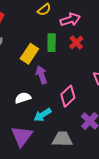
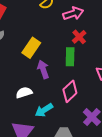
green rectangle: (52, 43) -> (70, 57), moved

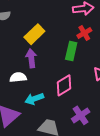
purple arrow: (43, 69) -> (31, 58), moved

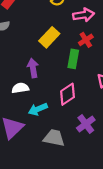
yellow rectangle: (34, 34) -> (49, 37), moved

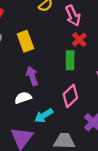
pink arrow: (84, 15) -> (73, 16), turned 84
yellow rectangle: (49, 37) -> (25, 41), moved, turned -54

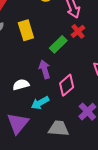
green rectangle: (70, 60) -> (58, 44), moved, turned 42
purple arrow: (32, 76) -> (45, 69), moved

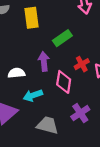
red cross: (78, 31) -> (82, 64), moved
pink diamond: (67, 85) -> (64, 82), turned -50

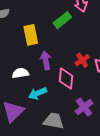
yellow rectangle: (32, 18) -> (31, 35), moved
green rectangle: (62, 38) -> (62, 20), moved

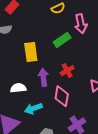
red cross: (82, 60) -> (67, 71), moved

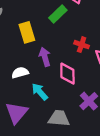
red cross: (67, 71) -> (82, 45), moved, turned -32
cyan arrow: (33, 109) -> (40, 92), turned 78

